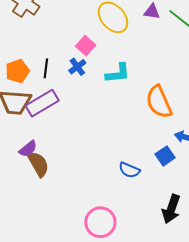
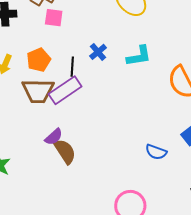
pink square: (86, 46) -> (54, 18), moved, turned -30
black line: (46, 68) -> (72, 67), moved

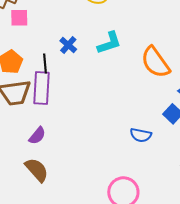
purple rectangle: (65, 90) -> (41, 88), turned -44
brown semicircle: (65, 151) -> (37, 170), moved

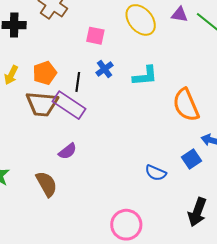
pink square: (19, 18) -> (95, 36), moved
purple rectangle: (41, 88) -> (69, 105), turned -72
purple semicircle: (37, 136) -> (68, 151), moved

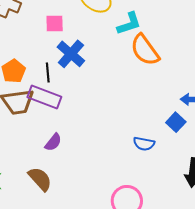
blue cross: (105, 69) -> (71, 54), size x1.6
cyan L-shape: (145, 76) -> (129, 24), moved
orange semicircle: (186, 105) -> (145, 50), moved

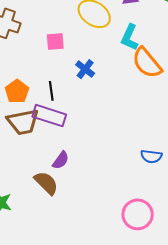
cyan L-shape: (129, 24) -> (130, 37), turned 136
blue cross: (71, 54) -> (85, 69), moved, size x0.7
brown semicircle: (40, 179) -> (46, 183), moved

